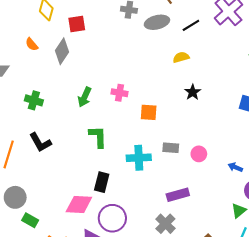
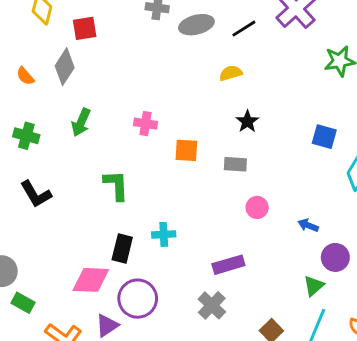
orange semicircle: (32, 44) -> (25, 76), moved
green arrow: (85, 97) -> (81, 122), moved
gray rectangle: (171, 148) -> (235, 164), moved
cyan cross: (139, 158) -> (164, 234), moved, size x0.7

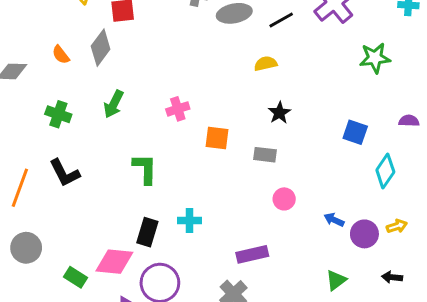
pink cross: (145, 124) -> (178, 109), turned -30
purple circle: (335, 257) -> (364, 234), moved
green rectangle: (23, 303) -> (75, 277), moved

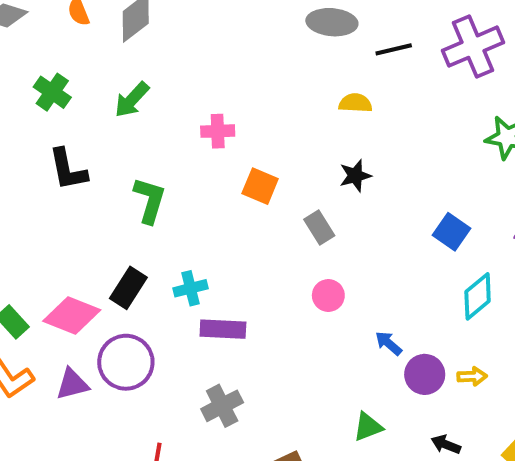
gray rectangle: (265, 155) -> (319, 228), turned 35
black L-shape: (65, 173) -> (68, 170), moved
cyan cross: (190, 220) -> (191, 288), turned -30
purple rectangle: (252, 254) -> (223, 329), moved

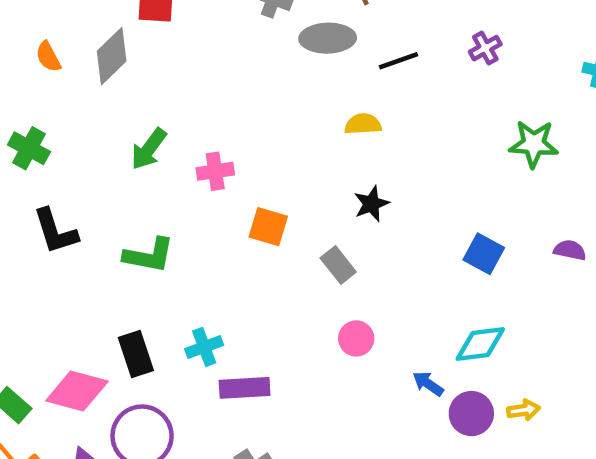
purple cross: (473, 47) -> (485, 48), size x0.5
green arrow: (132, 100) -> (149, 149), moved
green L-shape: (150, 200) -> (149, 255), turned 90
black rectangle: (128, 288) -> (136, 354), turned -45
cyan diamond: (478, 296) -> (480, 344), moved, turned 39

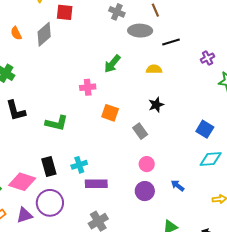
purple cross: (485, 48) -> (208, 58), moved
green arrow: (149, 149) -> (112, 64), moved
cyan diamond: (480, 344) -> (211, 159), moved
purple circle: (471, 414) -> (145, 191), moved

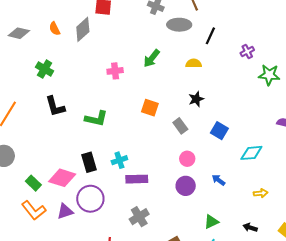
black line: (171, 42) -> (210, 36), turned -48
pink cross: (88, 87) -> (115, 71), moved
blue square: (205, 129) -> (219, 131), moved

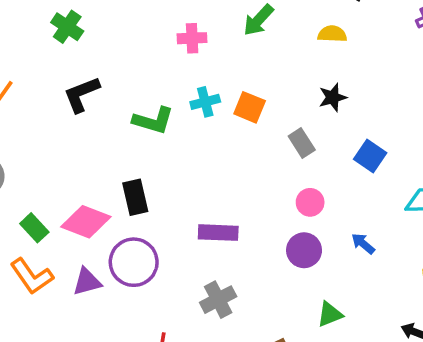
black L-shape: (55, 106) -> (81, 94), turned 80
cyan cross: (119, 160) -> (205, 102), moved
green triangle: (211, 222) -> (330, 314), moved

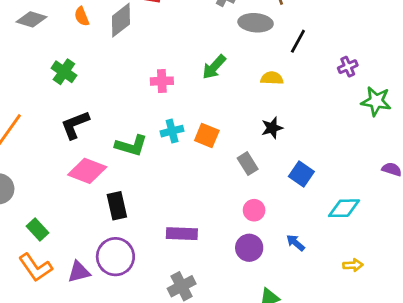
pink diamond: (86, 222) -> (87, 171), moved

